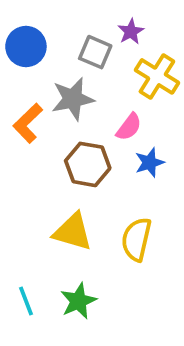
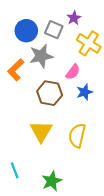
blue circle: (26, 46) -> (26, 31), moved
yellow triangle: (73, 232) -> (41, 131), turned 45
green star: (78, 301) -> (52, 181), moved

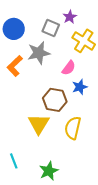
blue circle: (26, 31) -> (14, 29), moved
brown hexagon: (50, 93) -> (55, 100), moved

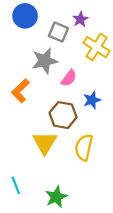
blue circle: (14, 29) -> (25, 16), moved
orange L-shape: (15, 66) -> (20, 91), moved
pink semicircle: (69, 68) -> (69, 78), moved

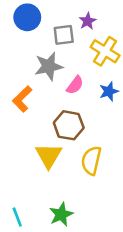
gray square: (58, 32) -> (64, 35), turned -30
blue star: (92, 100) -> (109, 91), moved
cyan line: (16, 185) -> (17, 217), moved

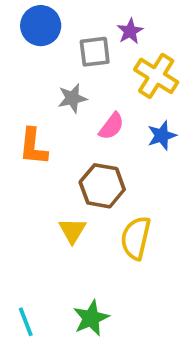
gray star: (49, 66) -> (72, 98), size x0.7
orange L-shape: (22, 99) -> (33, 147), turned -40
yellow triangle: (49, 155) -> (72, 231), size x0.7

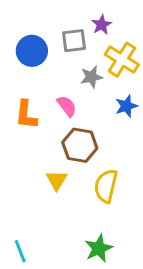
blue circle: (41, 26) -> (32, 51), moved
gray star: (72, 98) -> (91, 77), moved
pink semicircle: (111, 126) -> (67, 106), moved, turned -75
green star: (91, 318) -> (99, 248), moved

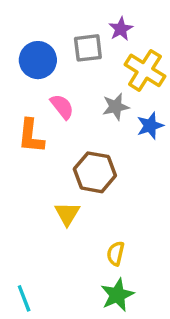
gray star: (91, 77) -> (116, 107), moved
pink semicircle: (67, 106) -> (62, 107), moved
yellow semicircle: (106, 186) -> (116, 253), moved, size x0.6

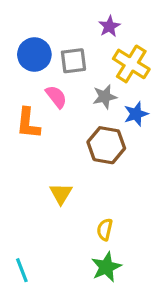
gray square: (88, 48) -> (73, 61), moved
brown hexagon: (95, 172) -> (106, 145), moved

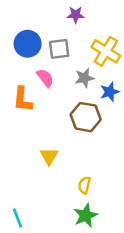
purple star: (109, 26) -> (76, 15), moved, turned 30

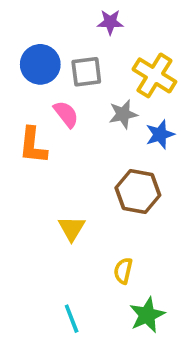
brown hexagon: (86, 117) -> (138, 192), moved
green star: (86, 216) -> (147, 315), moved
cyan line: (17, 218) -> (72, 319), moved

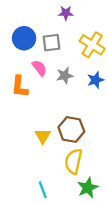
gray star: (123, 114) -> (65, 76), moved
brown hexagon: (138, 192) -> (71, 129), moved
yellow semicircle: (123, 271) -> (73, 161), size x1.6

